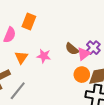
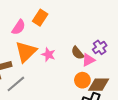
purple cross: (93, 48) -> (100, 47), moved
orange triangle: (21, 57) -> (26, 52), size x1.6

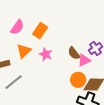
orange rectangle: (40, 18) -> (40, 31), moved
orange triangle: (26, 52) -> (24, 51), size x0.7

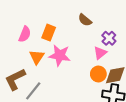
brown semicircle: (74, 53) -> (85, 20), moved
pink star: (46, 54) -> (60, 55), size x1.5

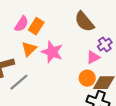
brown semicircle: (85, 20) -> (84, 22), size x1.5
orange rectangle: (49, 33) -> (36, 26), moved

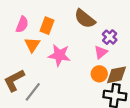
pink semicircle: (21, 24) -> (22, 24), moved
orange rectangle: (36, 26) -> (47, 26), moved
orange triangle: (29, 49) -> (32, 45), moved

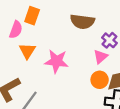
brown semicircle: (85, 19) -> (82, 22), turned -30
orange rectangle: (47, 26) -> (32, 16), moved

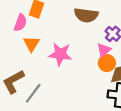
orange circle: (100, 80) -> (107, 63), moved

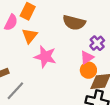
orange triangle: (31, 44) -> (30, 36), moved

